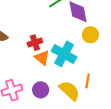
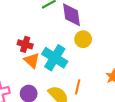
red cross: (35, 43) -> (25, 44), turned 32

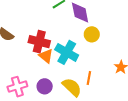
red cross: (25, 44) -> (39, 42), size x1.5

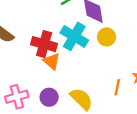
cyan cross: (67, 52) -> (74, 36), moved
orange line: (89, 78) -> (117, 87), moved

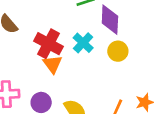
cyan cross: (74, 36) -> (83, 43), size x0.7

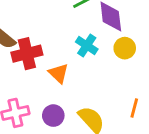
red cross: (48, 44) -> (27, 54), moved, turned -32

